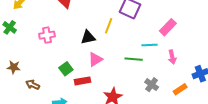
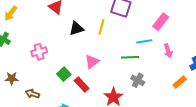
pink cross: (47, 35) -> (39, 52), moved
black triangle: (88, 37) -> (76, 28), moved
red rectangle: (83, 81) -> (82, 84), turned 63
gray cross: (152, 85) -> (138, 80), moved

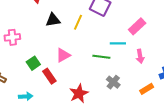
gray cross: (138, 80) -> (113, 82), moved

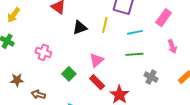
pink cross: (12, 37) -> (43, 52), turned 35
cyan line: (118, 43) -> (135, 32), moved
red rectangle: (49, 76) -> (97, 82), moved

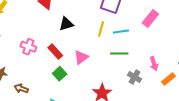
yellow line: (105, 25) -> (101, 29), moved
pink arrow: (172, 46) -> (154, 64), moved
green square: (69, 74) -> (60, 74), moved
red rectangle: (97, 82) -> (55, 52), moved

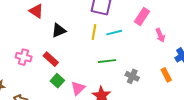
green line: (119, 54) -> (107, 61), moved
pink triangle: (81, 57) -> (78, 88), moved
pink arrow: (154, 64) -> (160, 35), moved
orange rectangle: (168, 79) -> (166, 75), turned -72

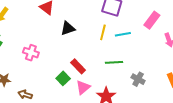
red rectangle: (51, 59) -> (78, 66), moved

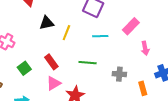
yellow line: (103, 32) -> (66, 33), moved
green square: (63, 78) -> (24, 68), moved
gray cross: (138, 79) -> (119, 74), moved, turned -32

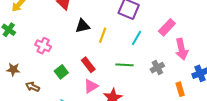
cyan line: (100, 36) -> (137, 38), turned -56
pink arrow: (145, 48) -> (182, 49), size x1.5
gray cross: (119, 74) -> (157, 68), moved, turned -32

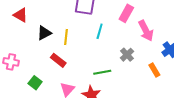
red rectangle: (88, 65) -> (58, 60), moved
green line: (124, 65) -> (102, 72), moved

